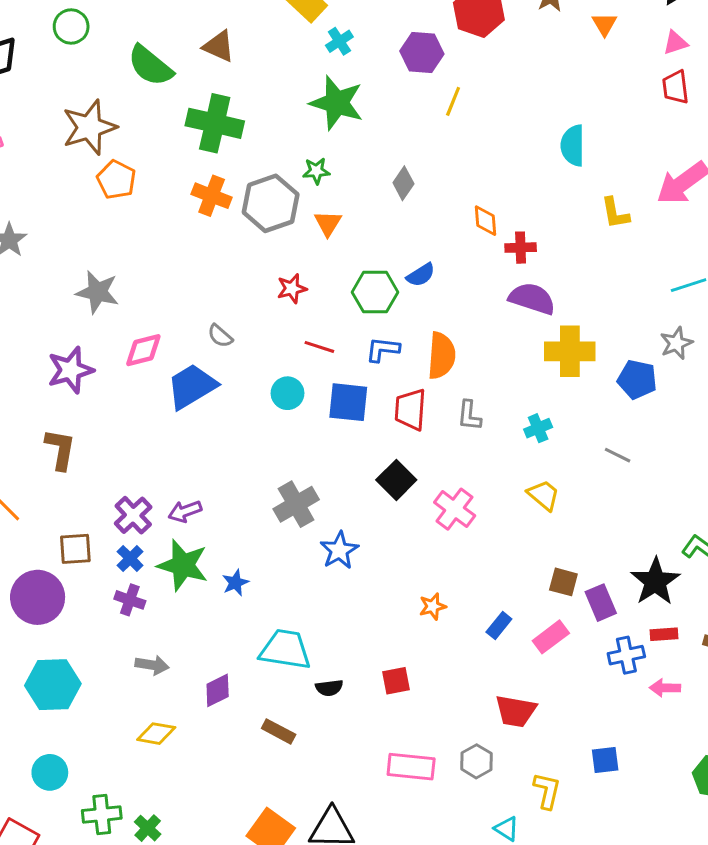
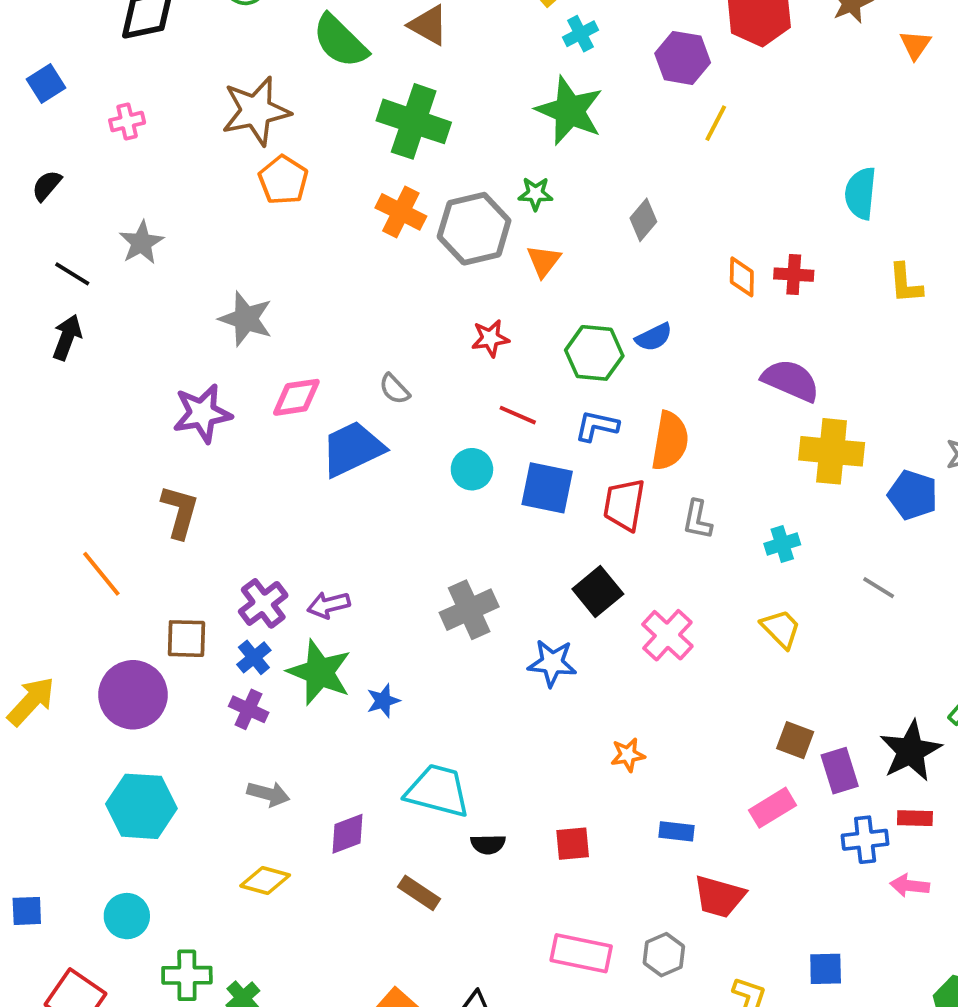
red cross: (521, 248) -> (794, 275), moved
blue star: (339, 550) -> (552, 663), moved, turned 30
blue rectangle: (499, 626) -> (676, 831), moved, turned 52

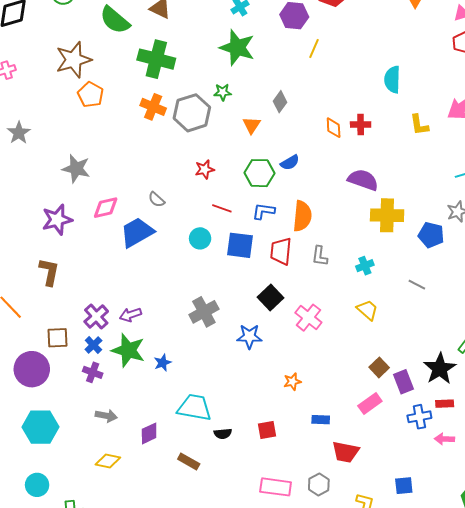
orange triangle: (544, 261) -> (252, 125), moved
brown square: (795, 740) -> (379, 367), turned 30

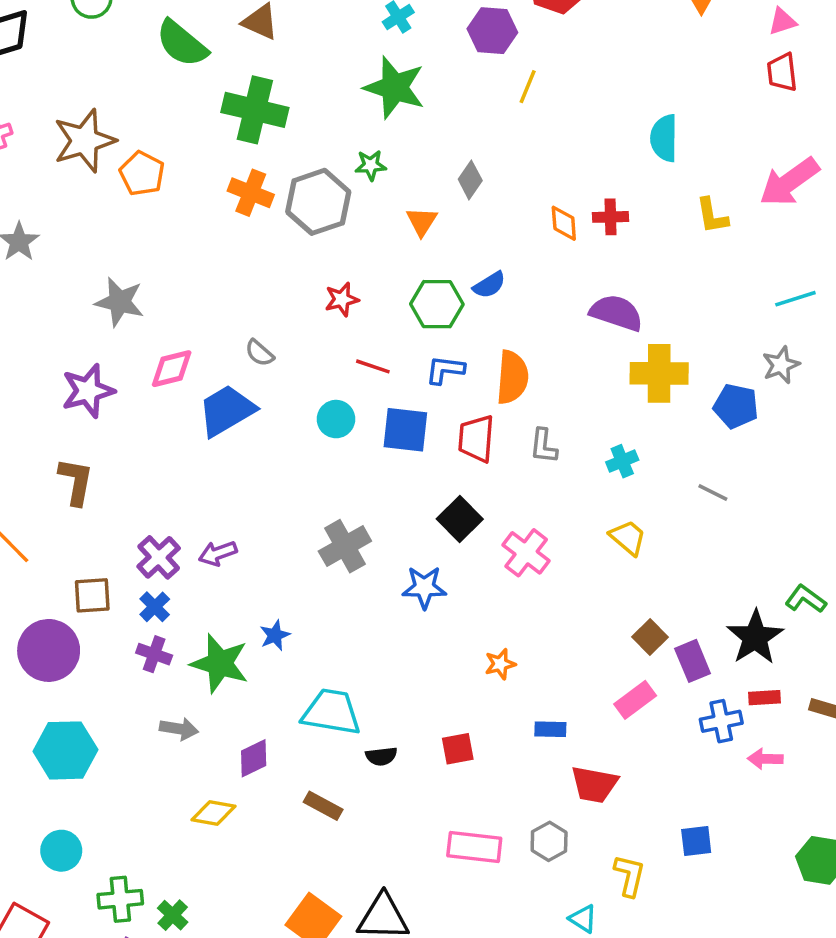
brown star: (74, 60) -> (84, 141), moved
green star: (128, 350) -> (220, 663), moved
yellow diamond: (108, 461) -> (213, 813), moved

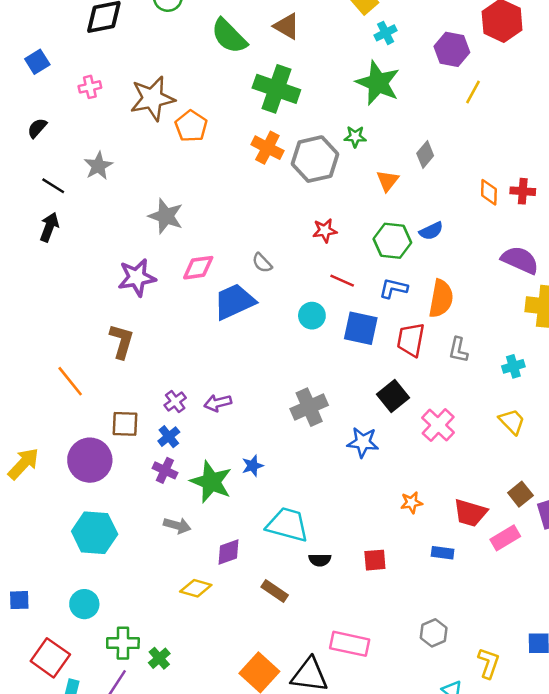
purple cross: (159, 557) -> (175, 402), size x0.7
red trapezoid: (594, 784) -> (470, 513), moved
pink rectangle: (474, 847) -> (350, 644), moved

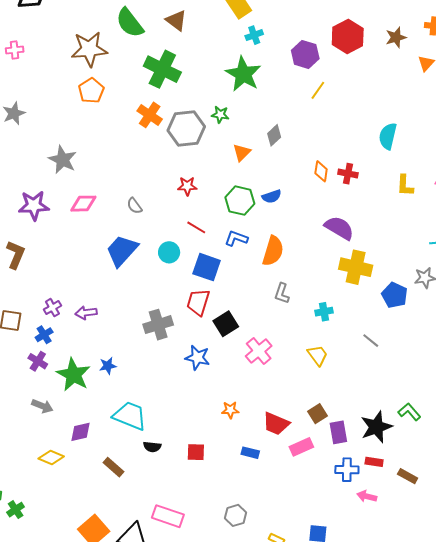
brown star: (152, 98) -> (89, 49), moved
blue trapezoid: (234, 302) -> (122, 251), moved, turned -30
red trapezoid: (411, 340) -> (198, 302), moved

